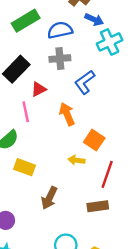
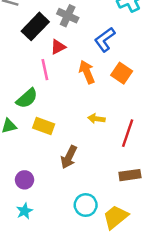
gray cross: (60, 59) -> (68, 16), moved, turned 30
orange square: (94, 140) -> (122, 73), moved
brown rectangle: (98, 206) -> (130, 175), moved

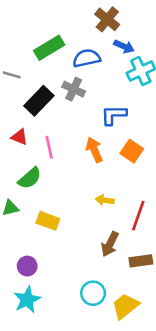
blue L-shape: (105, 40) -> (114, 115), turned 35
red triangle: (58, 47) -> (19, 137), moved, turned 49
yellow rectangle: (44, 126) -> (48, 221), moved
brown arrow: (69, 157) -> (110, 244), moved
cyan star: (25, 211) -> (27, 300), size x1.5

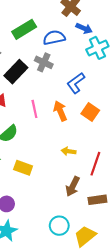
blue L-shape: (114, 115) -> (76, 83), turned -35
pink line: (49, 147) -> (34, 109), moved

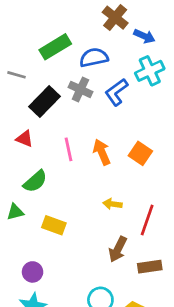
blue arrow: (84, 28) -> (144, 36), moved
blue L-shape: (76, 83) -> (116, 92), moved

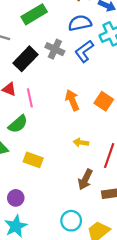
blue semicircle: (94, 57) -> (80, 23), moved
pink line: (68, 149) -> (30, 98), moved

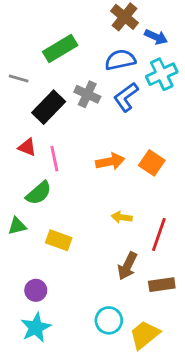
orange arrow: (72, 100) -> (110, 161), turned 102

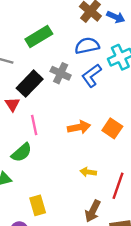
blue arrow: (156, 37) -> (116, 17), moved
red triangle: (27, 147) -> (12, 104), moved, turned 35
yellow rectangle: (59, 240) -> (38, 205), moved, turned 54

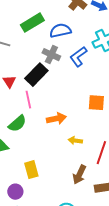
blue semicircle: (87, 46) -> (60, 31), moved
black rectangle: (30, 84) -> (36, 75), moved
orange arrow: (79, 127) -> (56, 119), moved
orange square: (112, 128) -> (96, 103), turned -30

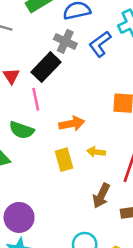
green semicircle: (17, 124) -> (22, 130), turned 60
yellow rectangle: (31, 170) -> (64, 160), moved
purple circle: (15, 192) -> (19, 217), size x1.5

